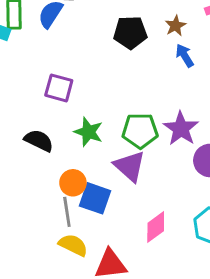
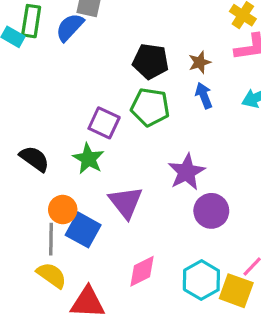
purple square: (59, 88) -> (104, 123), moved
green pentagon: (140, 131) -> (150, 107), moved

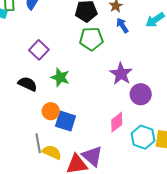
purple square: (104, 123) -> (39, 50), moved, turned 30
purple triangle: (126, 202) -> (92, 156), moved
gray line: (51, 239) -> (38, 143), moved
pink diamond: (142, 271) -> (117, 122), moved

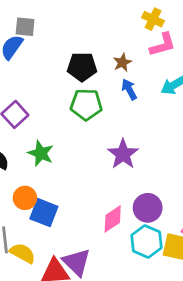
purple circle: (141, 94) -> (148, 208), moved

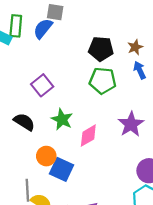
pink diamond: (113, 219) -> (88, 136), moved

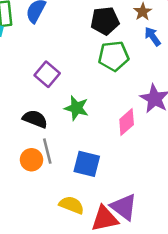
pink diamond: (88, 136) -> (127, 122), moved
orange circle: (46, 156) -> (31, 160), moved
gray line: (27, 190) -> (47, 151), moved

